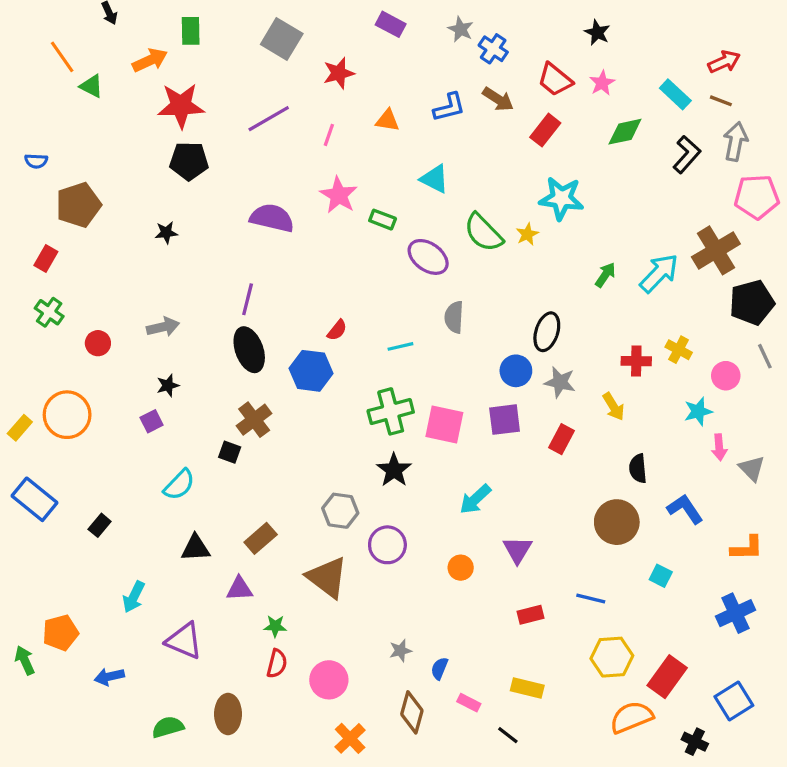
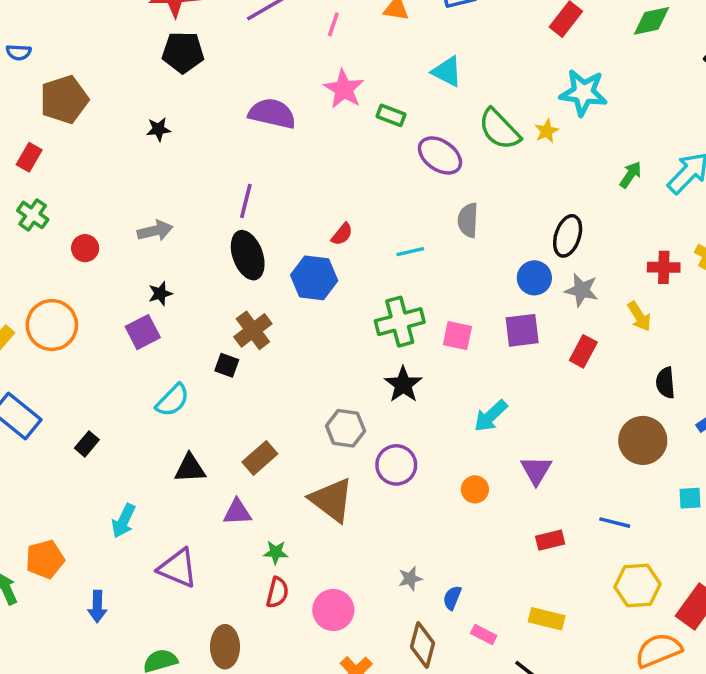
purple square: (152, 421) -> (143, 332), size x1.4
pink square: (444, 424) -> (457, 336), size x0.7
cyan square: (661, 576) -> (690, 498), turned -30
blue arrow: (109, 677) -> (97, 607), turned -76

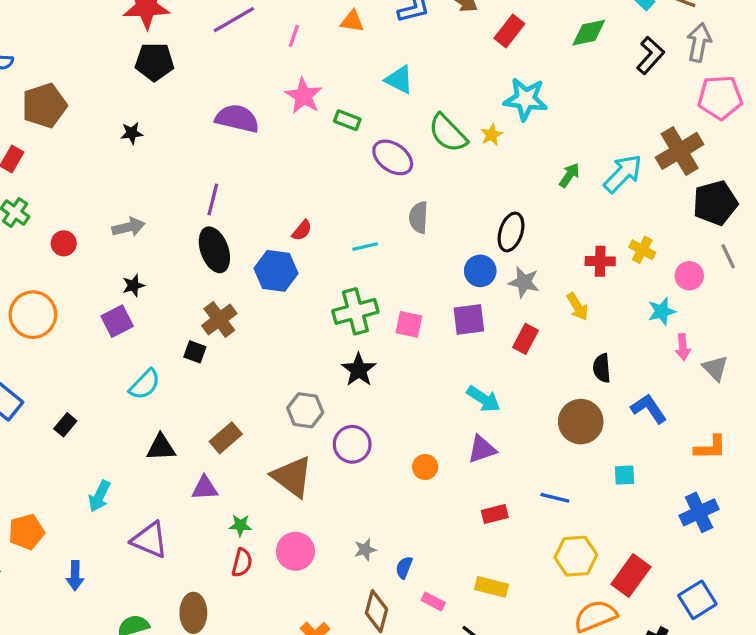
cyan arrow: (491, 416) -> (483, 399), moved, turned -104
purple triangle: (536, 470) -> (482, 449), turned 40
pink circle: (333, 610) -> (295, 551), moved

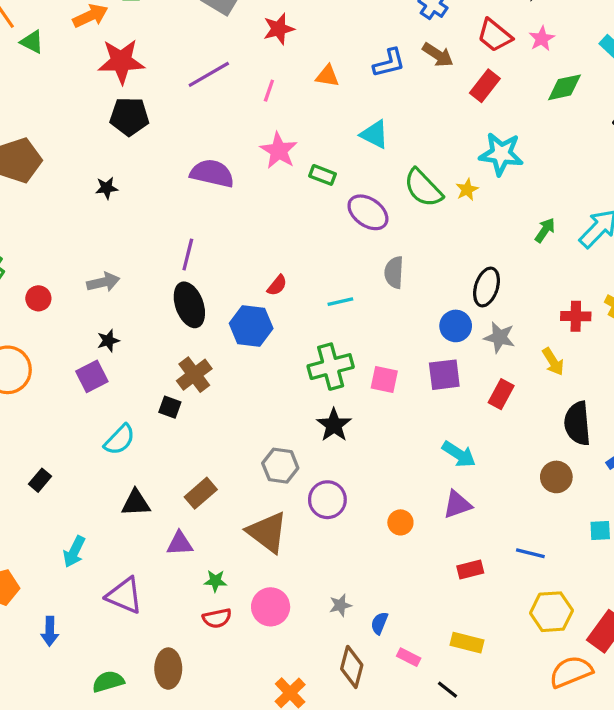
black semicircle: (602, 368) -> (577, 423), size x1.5
brown circle: (581, 422) -> (556, 477), size x0.7
red semicircle: (242, 563) -> (217, 618), turned 64

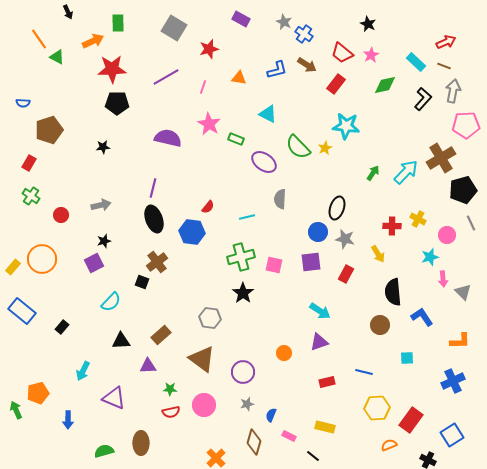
purple circle: (327, 500) -> (243, 372), moved
orange semicircle: (571, 672) -> (389, 445), size x0.6

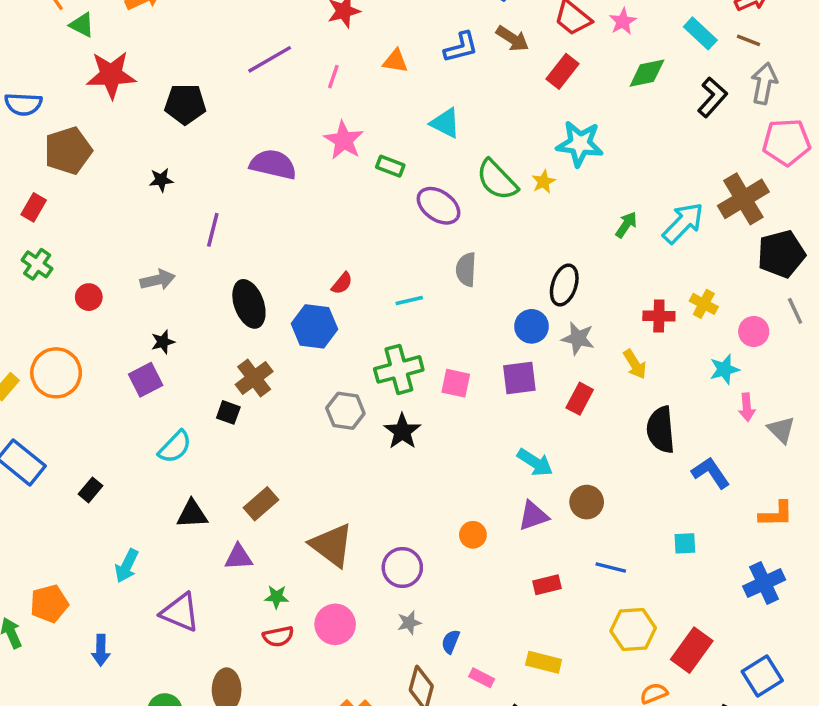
red star: (112, 69) -> (111, 75), moved
blue semicircle: (23, 103) -> (23, 104), size x1.5
purple line: (153, 188) -> (213, 230), moved
gray hexagon: (210, 318) -> (345, 411), moved
brown circle: (380, 325) -> (587, 502), moved

